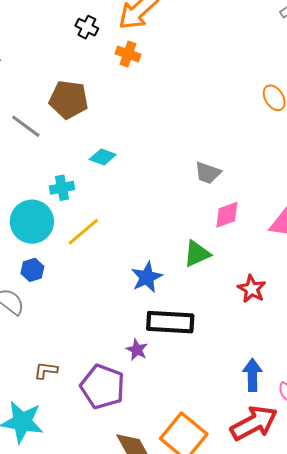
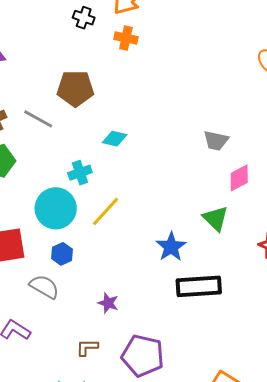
green triangle: (197, 254) -> (216, 218), turned -44
purple star: (137, 350) -> (108, 303), moved

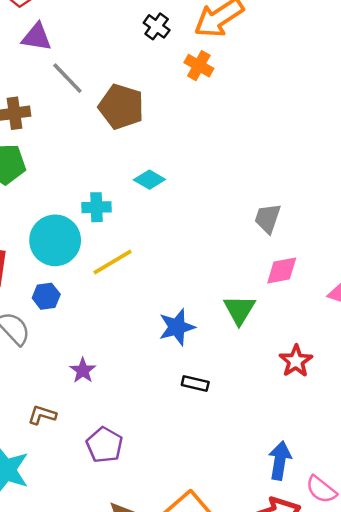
gray line: (38, 119) -> (67, 78), moved
gray trapezoid: (216, 141) -> (268, 218), turned 80
black rectangle: (199, 286) -> (195, 383), size x0.5
purple pentagon: (143, 356) -> (104, 445), size x0.7

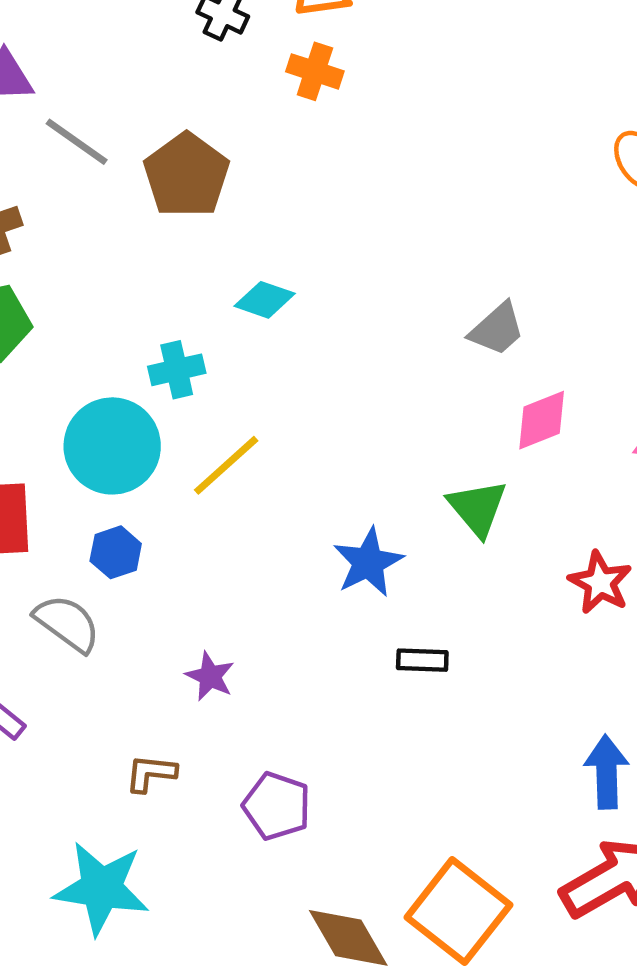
brown pentagon: (121, 107) -> (186, 175), turned 30
gray trapezoid: (268, 218) -> (497, 329), turned -140

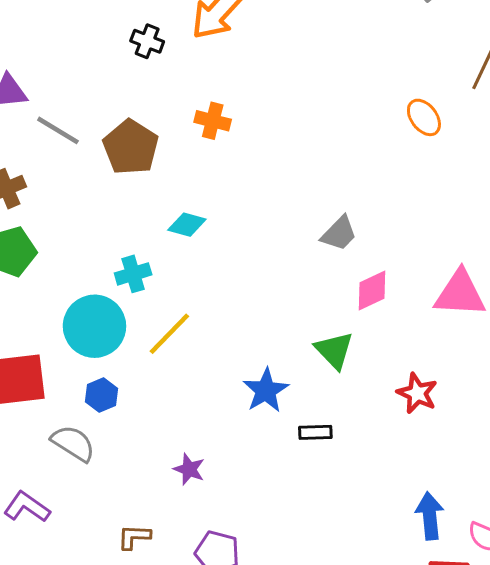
orange cross: (315, 71) -> (213, 121), moved
black rectangle: (422, 660) -> (315, 432), moved
purple star: (210, 676) -> (189, 469), moved

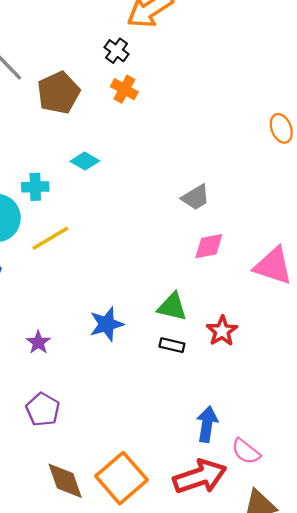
black cross: (147, 41) -> (117, 51), moved
green triangle: (334, 350) -> (172, 307), moved, turned -48
blue star: (266, 390) -> (107, 324), moved
black rectangle: (315, 432) -> (172, 345), moved

